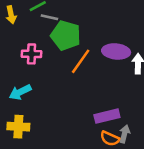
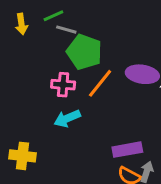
pink cross: (31, 54) -> (63, 85), moved
cyan arrow: (20, 92) -> (67, 118), moved

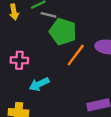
pink cross: (63, 85) -> (19, 60), moved
cyan arrow: (67, 118) -> (39, 84), moved

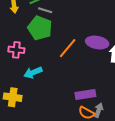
green pentagon: (63, 32) -> (40, 28), moved

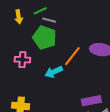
cyan arrow: (33, 73) -> (54, 72), moved

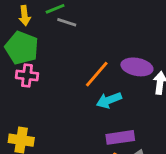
green pentagon: (45, 38) -> (22, 48), moved
cyan arrow: (54, 72) -> (109, 100), moved

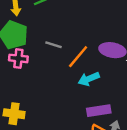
gray line: (67, 22) -> (54, 45), moved

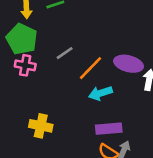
gray line: (54, 45) -> (65, 53), turned -56
yellow cross: (14, 114) -> (41, 126), moved

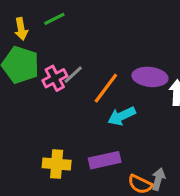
pink cross: (25, 65) -> (55, 78), moved, turned -30
purple rectangle: (109, 129) -> (105, 160), moved

